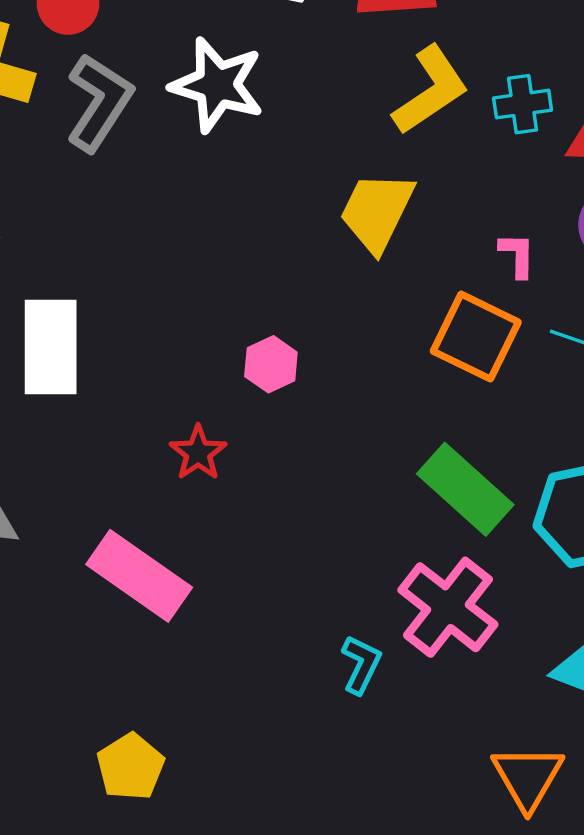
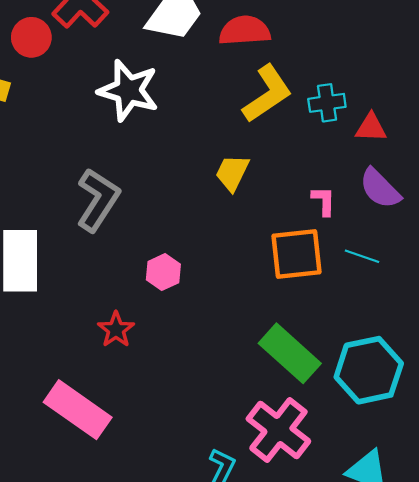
gray L-shape: (99, 102) -> (98, 200), moved
yellow trapezoid: (377, 212) -> (232, 173), size x0.7
orange square: (476, 337) -> (297, 254), turned -32

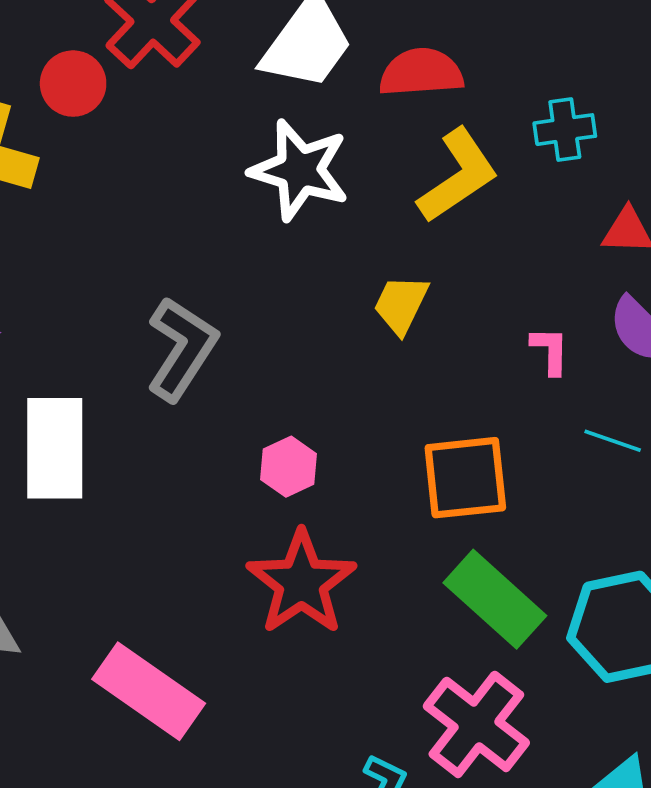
white star: (128, 90) -> (300, 170), moved
cyan cross: (327, 103) -> (565, 130), moved
orange square: (297, 254) -> (465, 478), moved
red star: (116, 330) -> (301, 583), moved, size x1.8

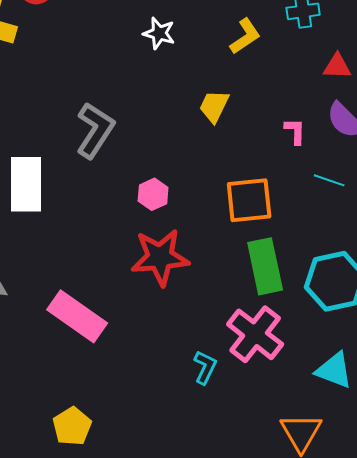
white star: (300, 170) -> (159, 33), size x0.6
yellow L-shape: (458, 176) -> (245, 36), size x0.7
red star: (301, 583) -> (160, 257), turned 30
green rectangle: (495, 599) -> (265, 266), turned 36

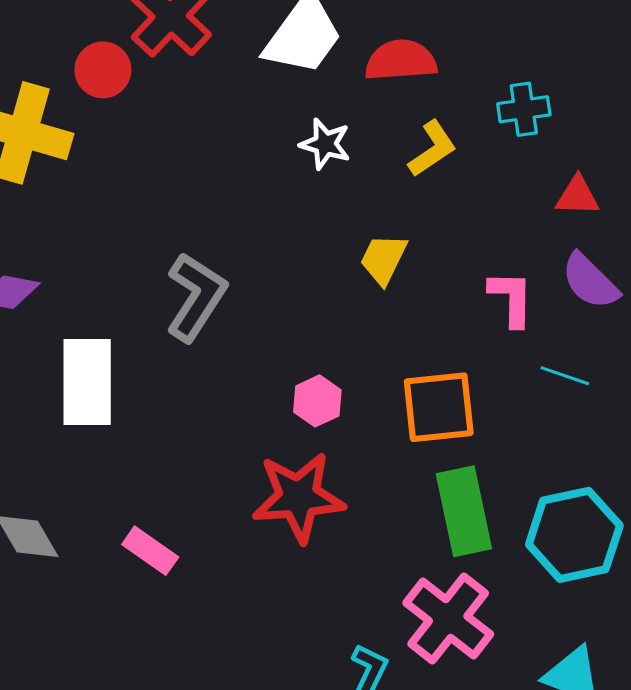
white star: (159, 33) -> (325, 144), moved
pink L-shape: (295, 131) -> (511, 298), size x1.4
pink hexagon: (153, 194) -> (317, 401), moved
pink rectangle: (77, 316) -> (150, 551), moved, size x0.6

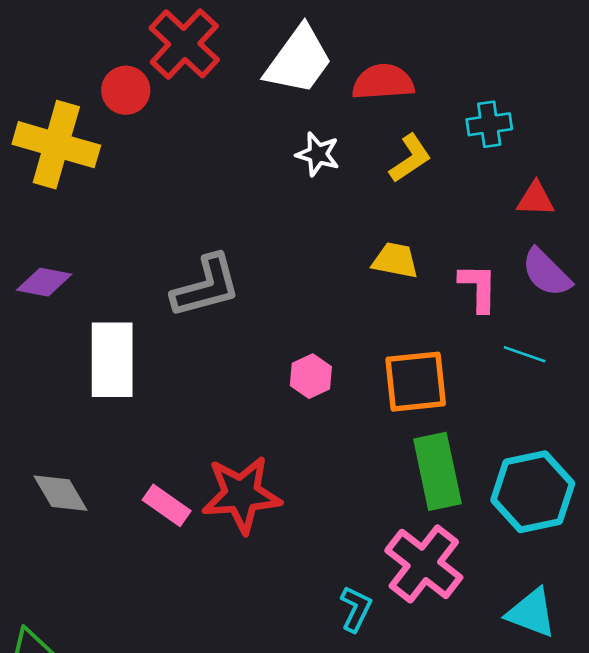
yellow trapezoid: (384, 259) -> (395, 260), moved, turned 75
gray L-shape: (196, 297) -> (206, 286), turned 42
red star: (298, 497) -> (241, 494), moved

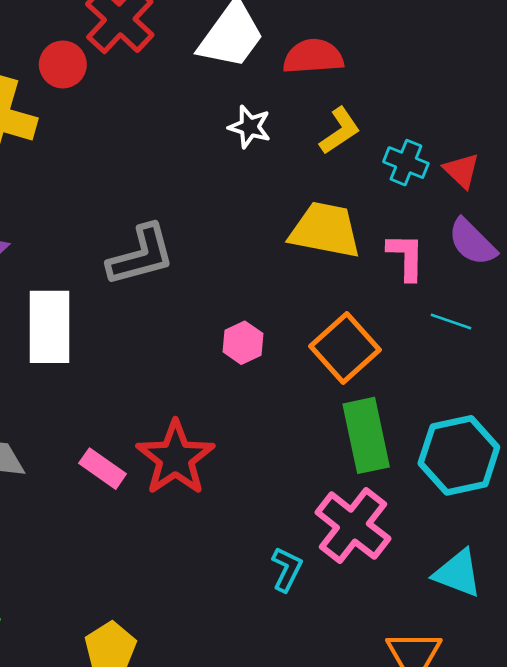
cyan cross: (489, 124) -> (406, 163), moved, turned 30
red triangle: (535, 199) -> (462, 170), turned 42
yellow trapezoid: (395, 260) -> (325, 230), size x1.6
orange square: (416, 382) -> (345, 348), turned -36
red star: (241, 494) -> (175, 458), turned -30

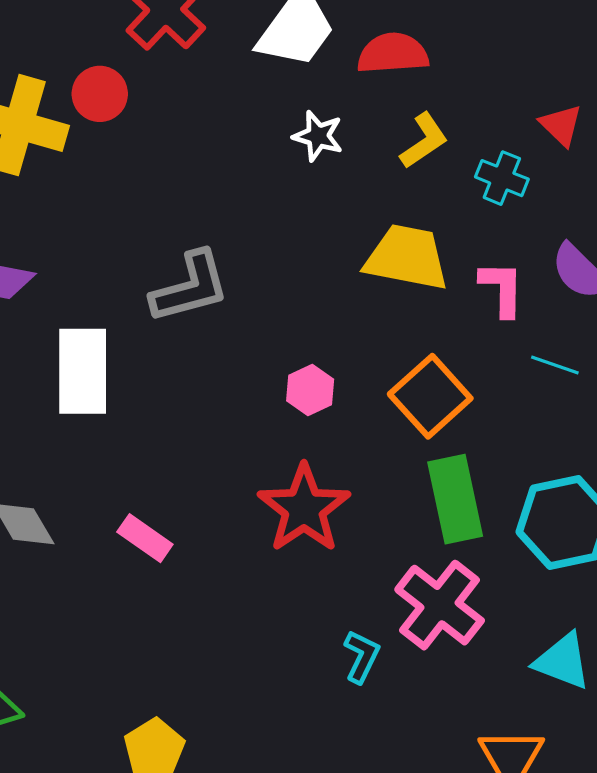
red circle: (63, 64) -> (100, 94), moved
red triangle: (462, 170) -> (561, 125), moved
red star: (175, 458) -> (304, 508), moved

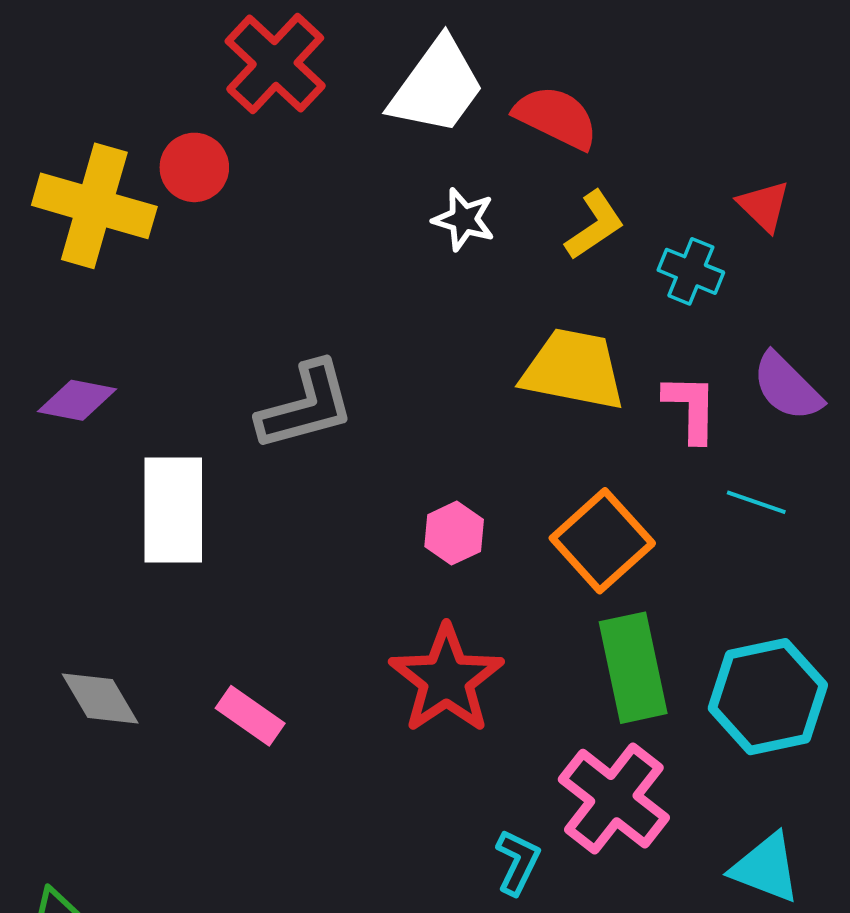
red semicircle: (393, 53) -> (556, 117), turned 30

